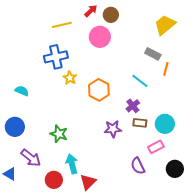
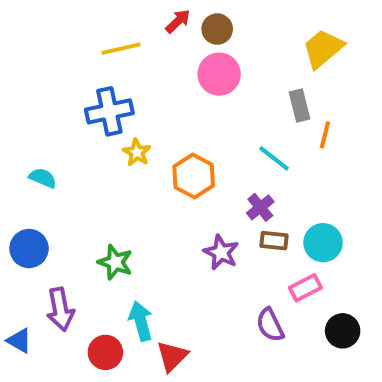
pink circle: (100, 37) -> (219, 74), moved
gray rectangle: (153, 54) -> (299, 105), turned 49
purple star: (113, 129) -> (221, 252), turned 30
purple arrow: (31, 158) -> (60, 309), turned 40

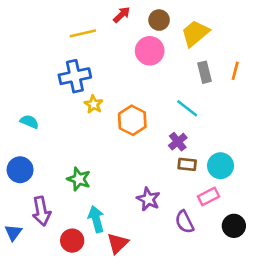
brown circle: (217, 29) -> (159, 20), moved
yellow trapezoid: (323, 49) -> (195, 33), moved
orange line: (325, 135) -> (235, 71), moved
purple star: (221, 252) -> (148, 199), moved
blue triangle: (19, 341) -> (13, 233), turned 36

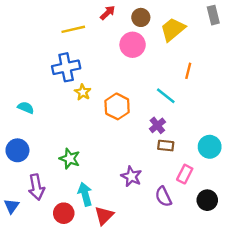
orange line: (235, 71) -> (188, 71), moved
gray rectangle: (204, 72) -> (213, 15), moved
cyan circle: (221, 166) -> (210, 147), moved
pink rectangle: (208, 196) -> (185, 174), turned -36

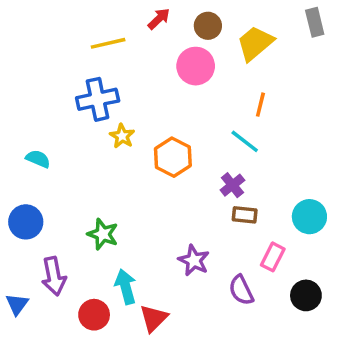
orange line: (188, 71) -> (260, 105), moved

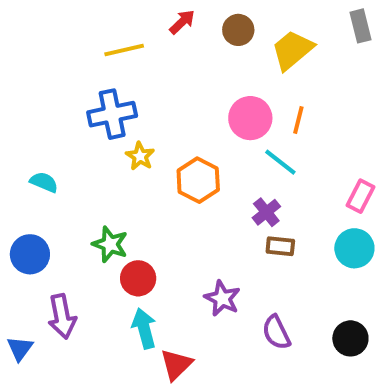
pink circle: (196, 66) -> (250, 118), moved
green star: (103, 234) -> (110, 244), moved
pink rectangle: (273, 257) -> (360, 196), moved
red circle: (94, 315) -> (138, 278), moved

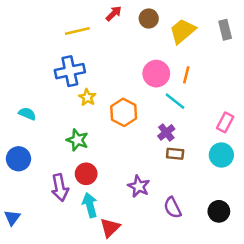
gray rectangle: (360, 26) -> (225, 30), moved
green star: (110, 244) -> (77, 140), moved
purple arrow: (62, 316) -> (60, 188), moved

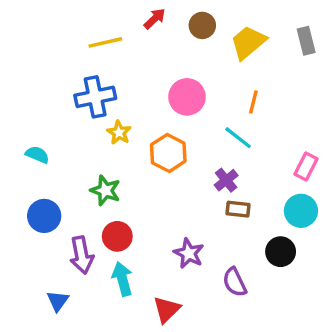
pink circle: (156, 74) -> (187, 97), moved
blue circle: (18, 159) -> (44, 216), moved
black circle: (219, 211) -> (281, 252), moved
blue triangle: (12, 218) -> (58, 301), moved
red triangle: (110, 228) -> (167, 309), moved

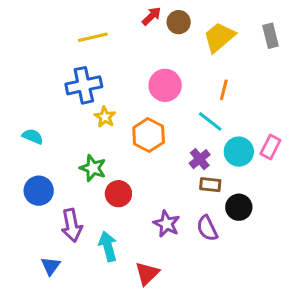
red arrow: (155, 19) -> (152, 16), moved
cyan circle: (301, 211) -> (239, 152), moved
red circle: (117, 236) -> (118, 194), moved
black circle: (281, 252) -> (239, 207), moved
purple semicircle: (235, 282) -> (207, 228), moved

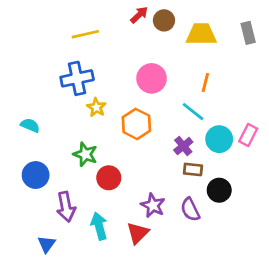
yellow trapezoid: (219, 37) -> (201, 34), turned 40
red triangle: (147, 273) -> (138, 233), moved

